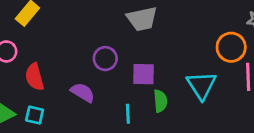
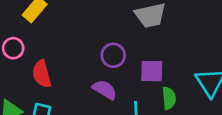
purple semicircle: (83, 92) -> (105, 90), moved

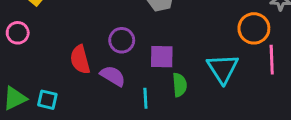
red semicircle: (42, 74) -> (80, 60), moved

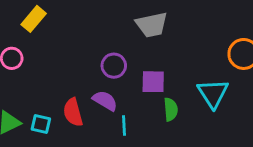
red semicircle: (80, 60) -> (73, 112), moved
cyan line: (145, 98) -> (124, 125), moved

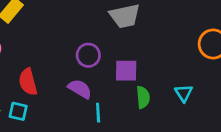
cyan triangle: (213, 93) -> (184, 93), moved, size x0.6
red semicircle: (73, 112) -> (28, 82), moved

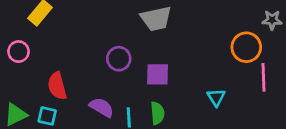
purple semicircle: (80, 89) -> (102, 107), moved
green semicircle: (143, 97) -> (157, 113), moved

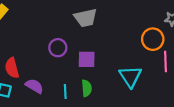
cyan triangle: (216, 97) -> (130, 76), size x1.6
purple semicircle: (102, 107) -> (34, 86), moved

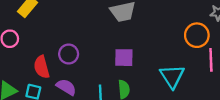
purple circle: (58, 48) -> (69, 54), moved

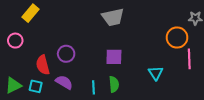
cyan triangle: (172, 76) -> (156, 73), size x0.7

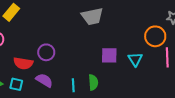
purple square: (114, 57) -> (109, 55), moved
red semicircle: (43, 65) -> (23, 63), turned -66
cyan triangle: (156, 73) -> (135, 59), moved

